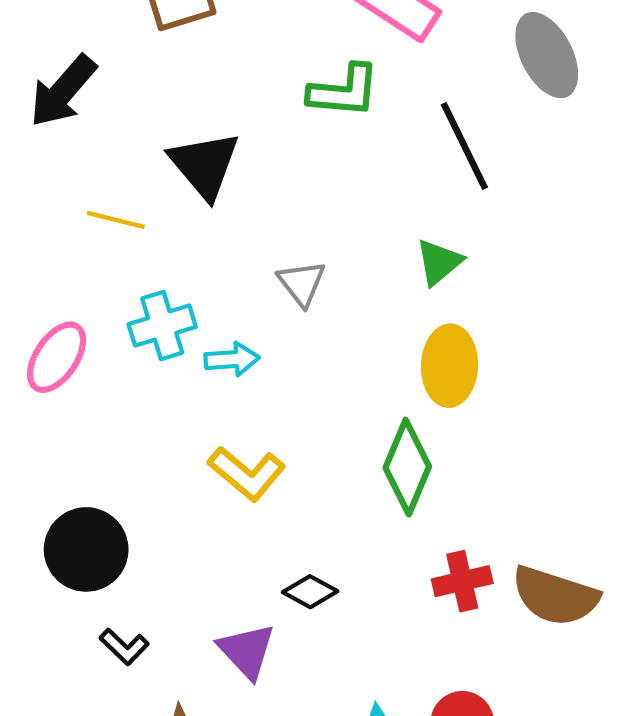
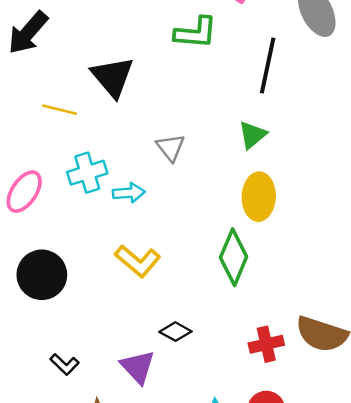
black line: (464, 146) -> (268, 65), turned 38
black circle: (86, 549) -> (42, 275), moved
red cross: (462, 581) -> (266, 344), moved

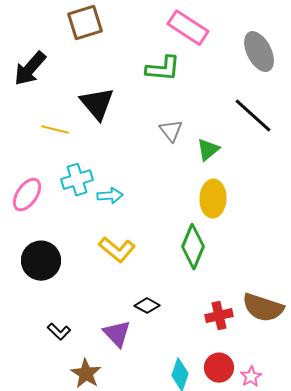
black line: (268, 65) -> (253, 116), moved, turned -60
gray triangle: (170, 147) -> (171, 131), moved

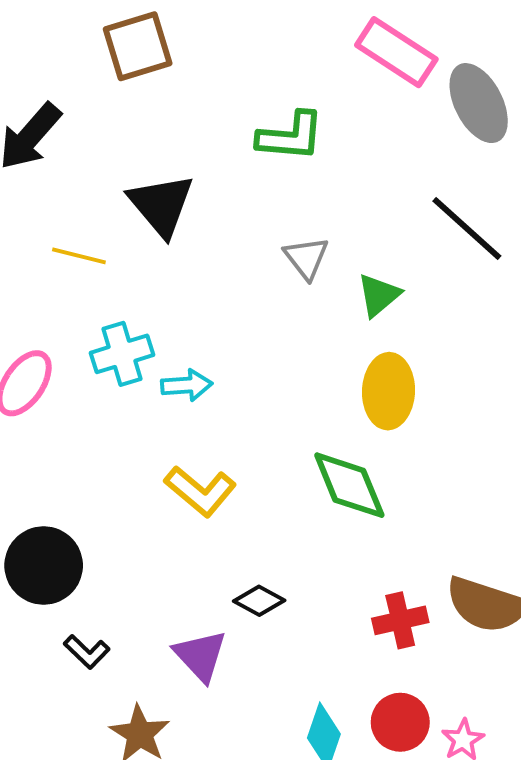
pink rectangle: (188, 28) -> (396, 52), moved
green diamond: (193, 247) -> (349, 485), turned -45
black circle: (41, 261) -> (44, 565), moved

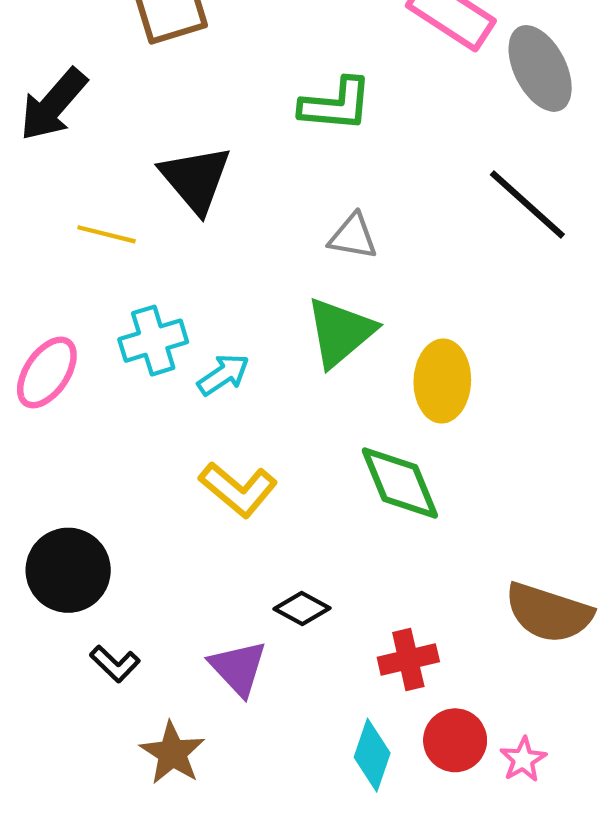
gray triangle: (306, 258) -> (353, 236), turned -42
green triangle: (379, 295) -> (340, 332), moved, size x1.5
cyan arrow: (187, 385) -> (223, 375), turned -30
red cross: (400, 620) -> (408, 660), moved

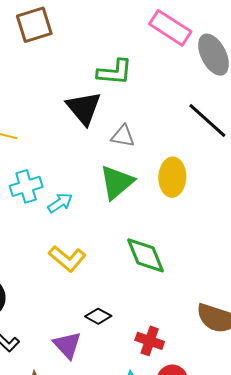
black triangle: (196, 179) -> (84, 108), moved
yellow ellipse: (442, 381) -> (172, 177), moved
red cross: (408, 660) -> (150, 341), turned 32

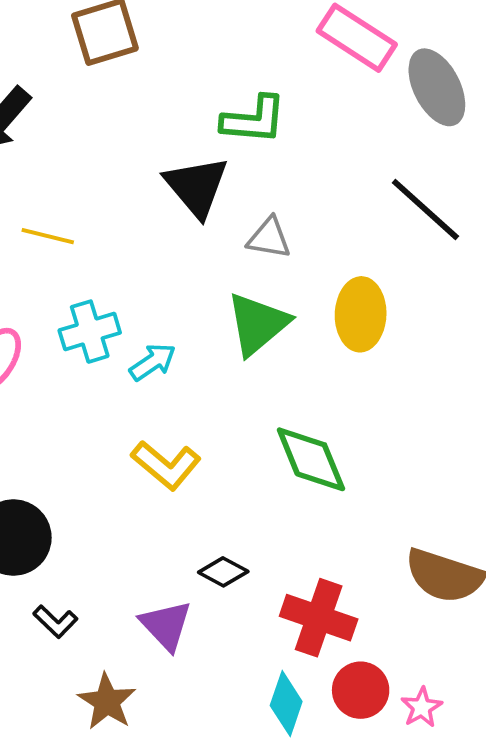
red cross: (150, 341) -> (319, 618), size x1.4

